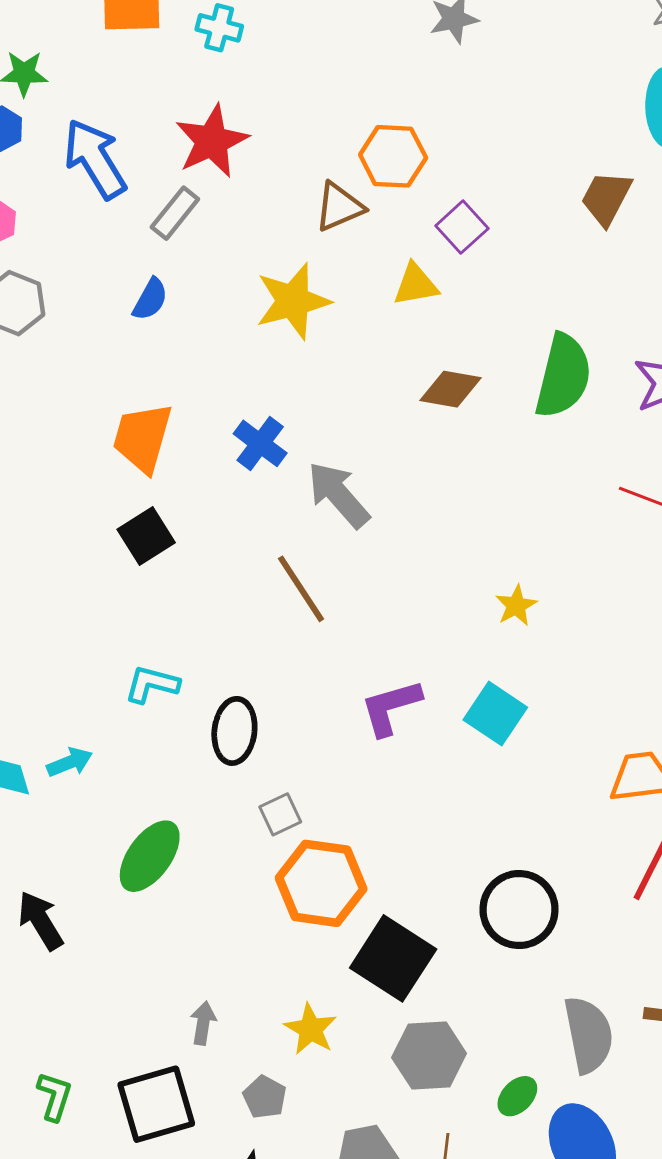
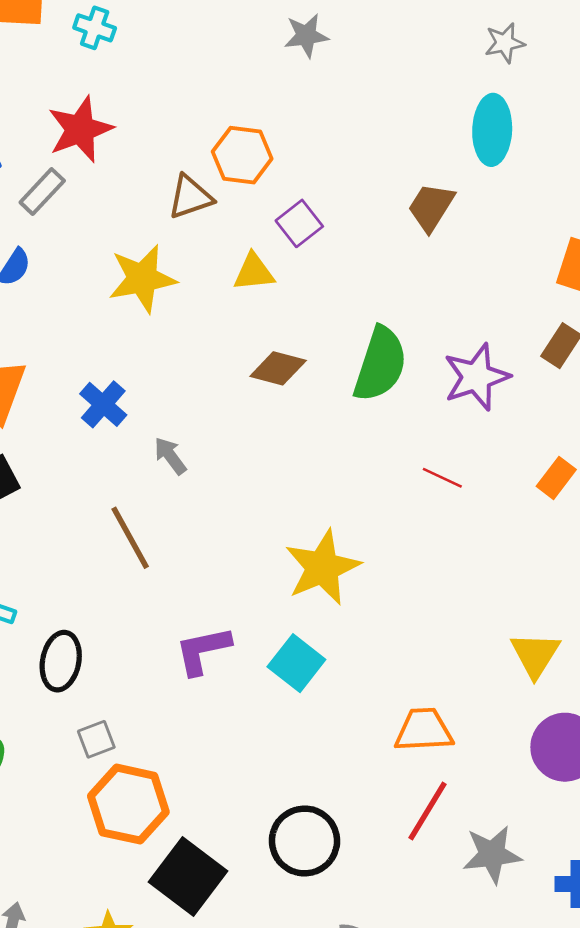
gray arrow: (339, 495) -> (170, 456), size x0.6
yellow star: (516, 606) -> (322, 567), size x2.0

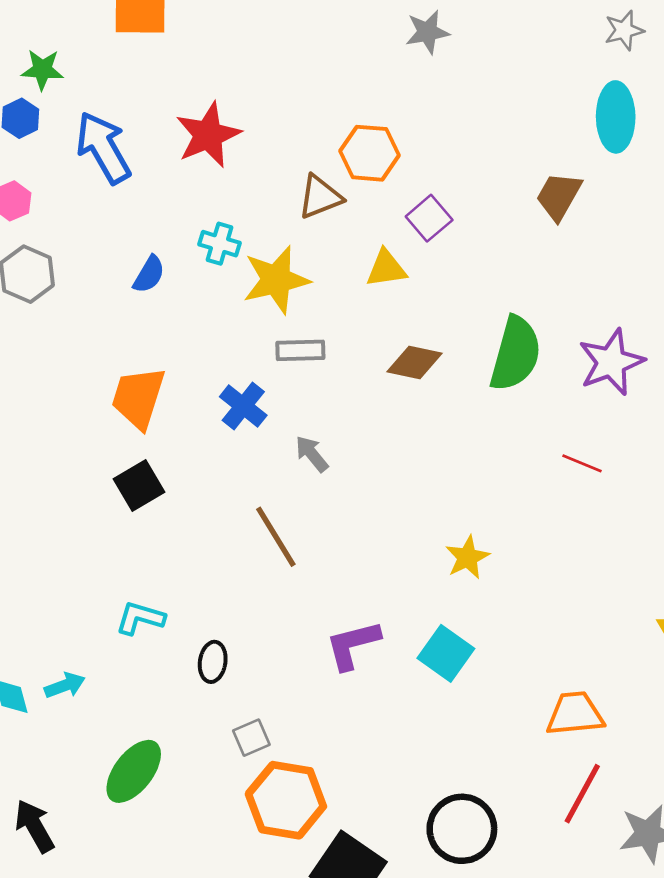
cyan cross: (95, 28) -> (220, 244), moved
gray rectangle: (42, 192) -> (300, 350), moved, turned 48
yellow star: (322, 567) -> (467, 557), size x0.6
black ellipse: (61, 661) -> (213, 662), size x0.7

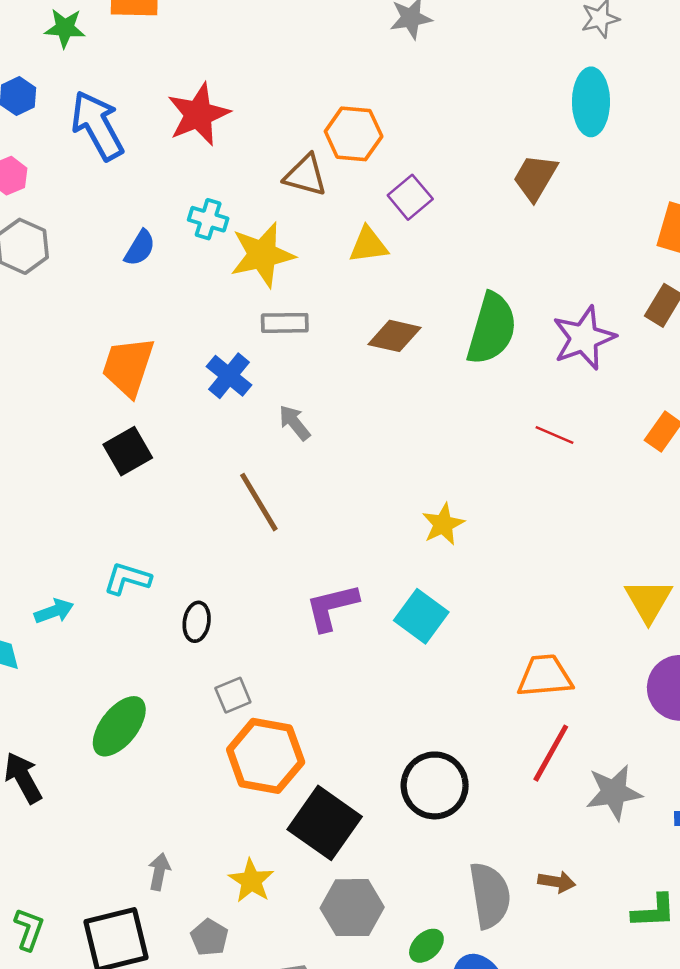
green star: (42, 70) -> (65, 28), moved
brown triangle: (320, 197) -> (305, 175), turned 36
cyan arrow: (65, 685) -> (54, 611), moved

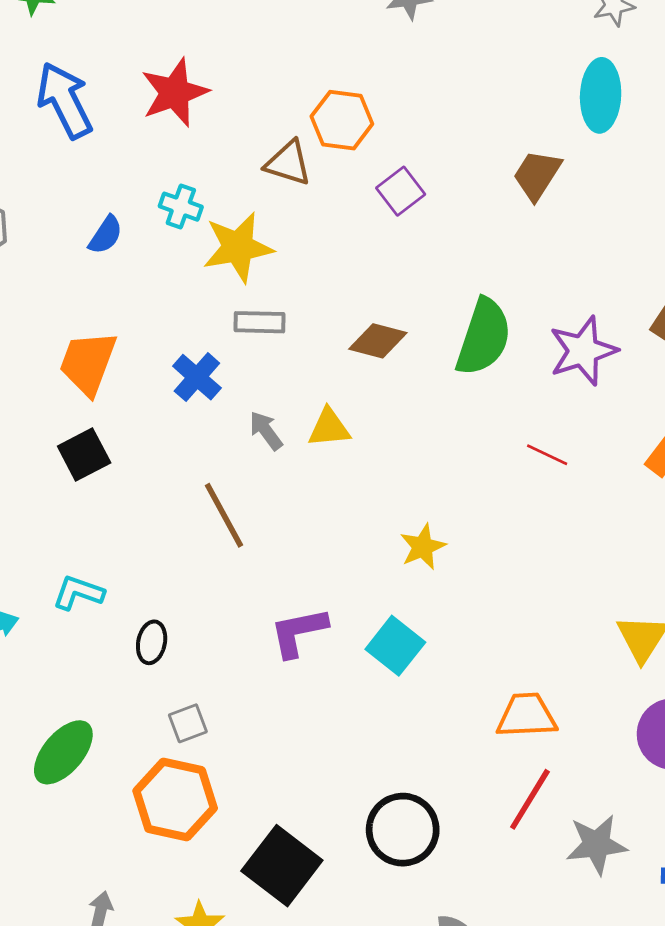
yellow triangle: (368, 245) -> (329, 428), moved
orange hexagon: (266, 756) -> (175, 800), moved

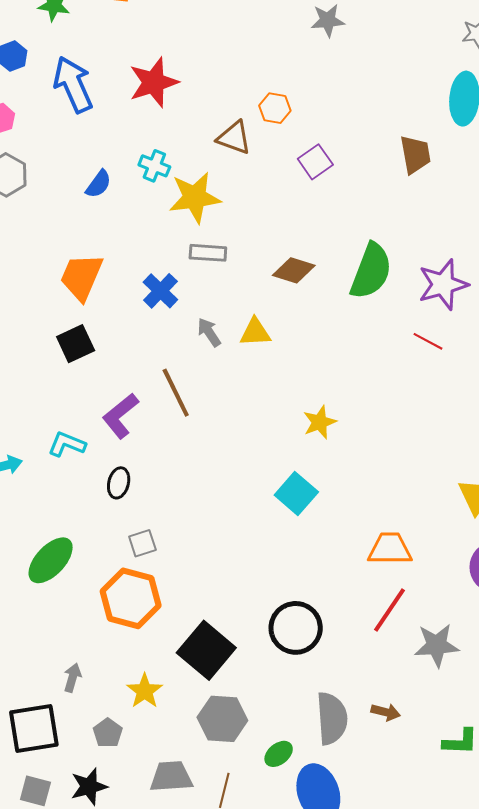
orange hexagon: (342, 120) -> (275, 108), size x0.7
brown trapezoid: (537, 175) -> (415, 155), turned 135
red line: (547, 455) -> (428, 341), moved
purple L-shape: (299, 632) -> (120, 416), moved, turned -30

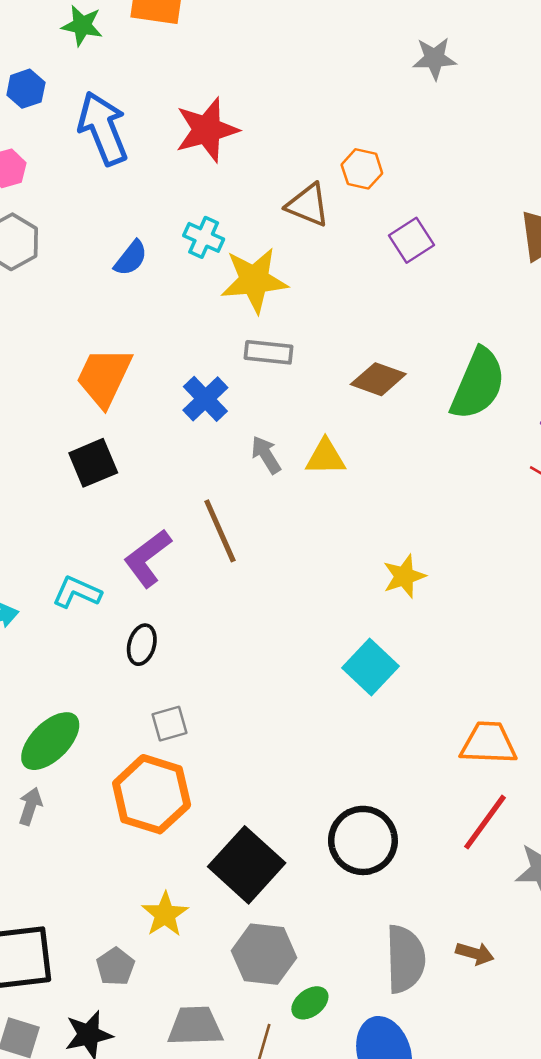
gray arrow: (72, 678) -> (30, 806), moved
green ellipse: (279, 754) -> (310, 1003), moved

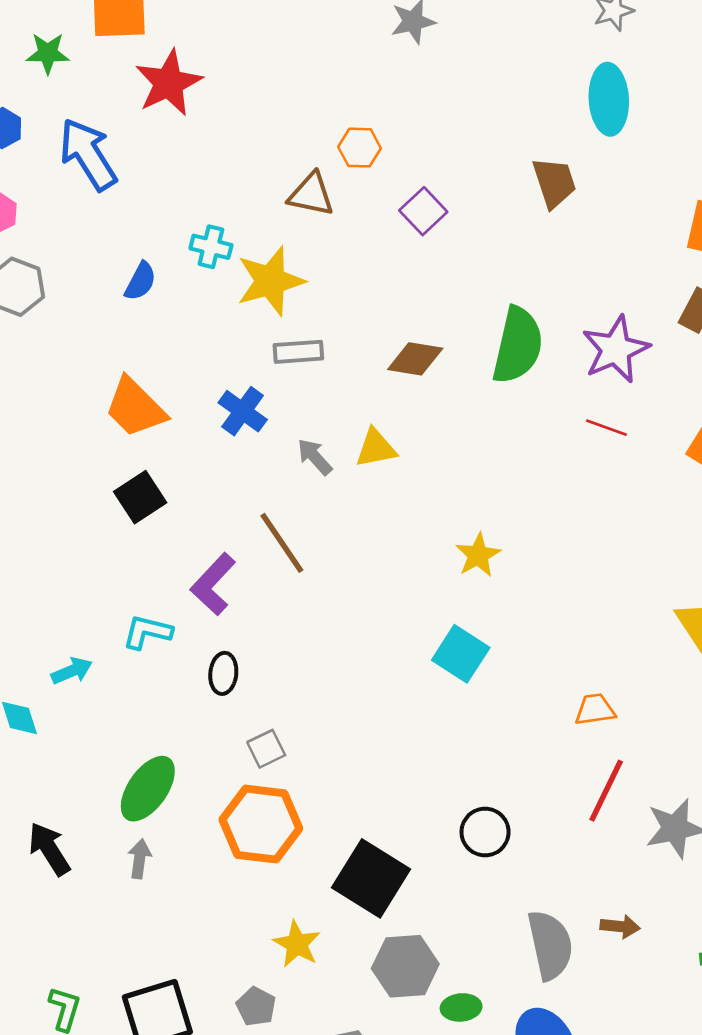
red star: (207, 130) -> (169, 83), moved
orange trapezoid: (104, 377) -> (135, 408), turned -60
orange trapezoid: (488, 743) -> (595, 710), size x0.7
black circle: (363, 840) -> (485, 832), size x0.7
green ellipse: (310, 1003) -> (461, 1007), turned 42

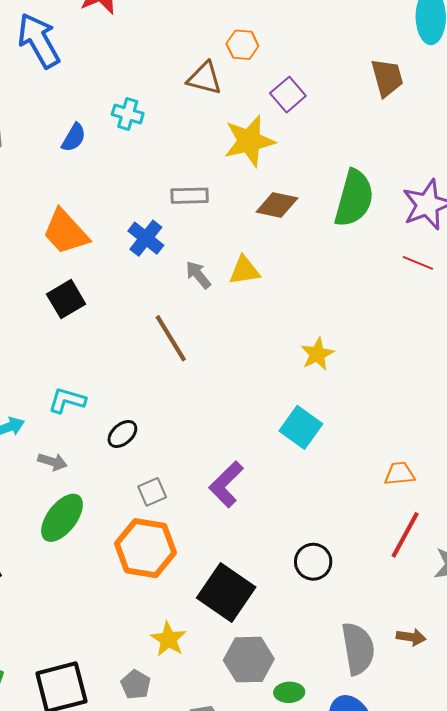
yellow star: (270, 281) -> (249, 141), moved
purple L-shape: (213, 584) -> (226, 484), moved
black ellipse: (223, 673) -> (122, 434), turned 40
gray arrow: (140, 859) -> (52, 462), moved, turned 96

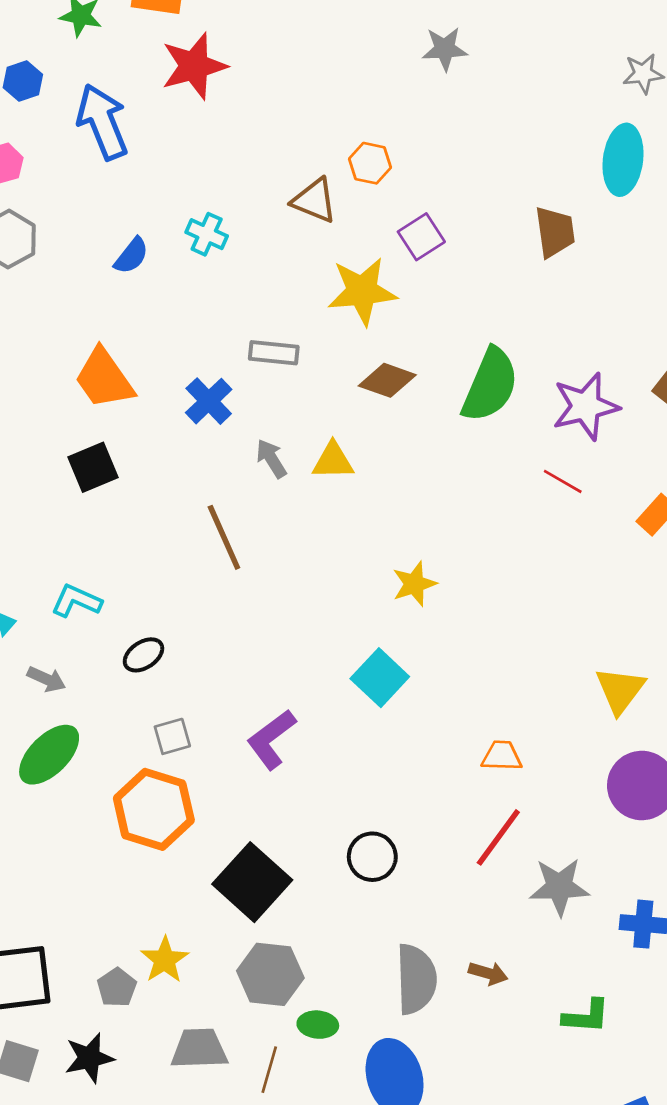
yellow star: (168, 639) -> (165, 960), moved

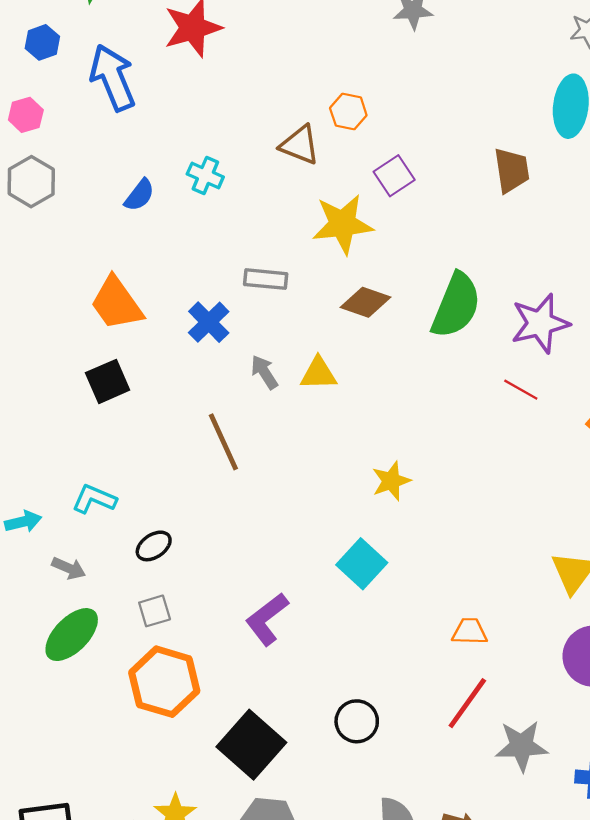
gray square: (172, 736) -> (155, 611), moved

